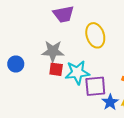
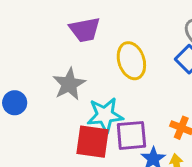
gray star: (53, 51) -> (69, 84), turned -30
red square: (56, 69) -> (92, 142), moved, size x1.6

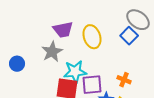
purple trapezoid: (85, 30) -> (63, 30), moved

